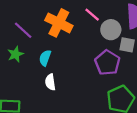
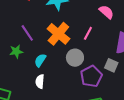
pink line: (92, 15) -> (88, 33), turned 64
gray circle: (111, 30) -> (75, 58), moved

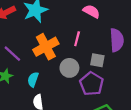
orange cross: (58, 34) -> (46, 47), turned 35
gray square: (111, 65) -> (97, 60), moved

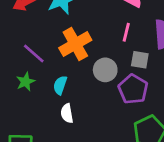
pink line: (77, 39) -> (126, 32), moved

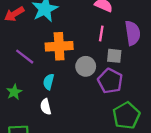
orange cross: (75, 44) -> (59, 46), turned 30
green star: (26, 82) -> (14, 92), moved
white semicircle: (67, 113) -> (46, 107), moved

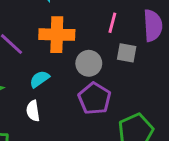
purple pentagon: (110, 81) -> (95, 99), moved
cyan semicircle: (49, 82) -> (39, 79), turned 35

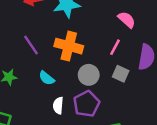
cyan semicircle: (39, 79) -> (47, 78), turned -119
white semicircle: (33, 111) -> (58, 106), moved

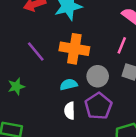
cyan semicircle: (47, 78) -> (69, 85), moved, turned 133

